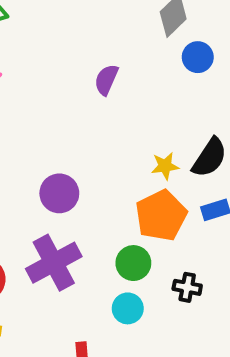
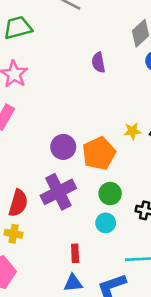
purple semicircle: (106, 80) -> (98, 62), moved, turned -36
orange pentagon: (161, 215) -> (99, 153), moved

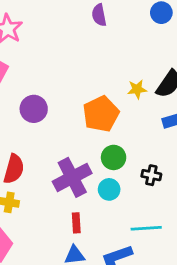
purple circle: (63, 147) -> (34, 109), moved
purple cross: (58, 192) -> (72, 177), moved

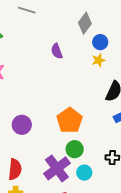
yellow star: (137, 89) -> (98, 60), moved
green circle: (114, 157) -> (75, 149), moved

